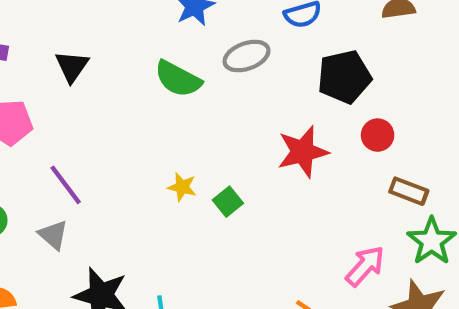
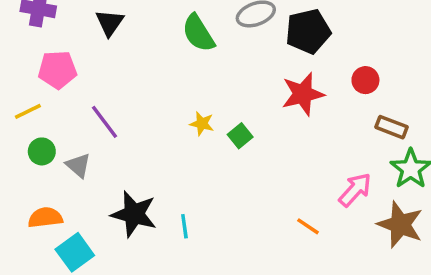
black pentagon: (344, 77) -> (308, 31), moved
green semicircle: (178, 79) -> (198, 33), turned 30
gray triangle: (53, 235) -> (78, 165), moved

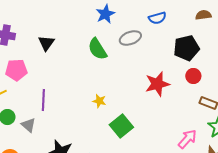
black pentagon: (308, 31) -> (186, 48), moved
purple line: (104, 122) -> (43, 100), turned 40
green square: (240, 136) -> (121, 126), moved, size x1.6

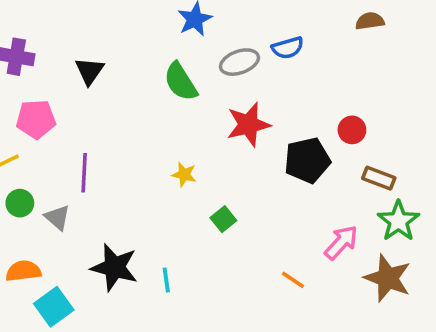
blue semicircle: (157, 18) -> (288, 48), moved
black pentagon: (186, 48) -> (307, 160), moved
red star: (157, 84) -> (248, 125), moved
green square: (121, 126) -> (223, 219), size x0.6

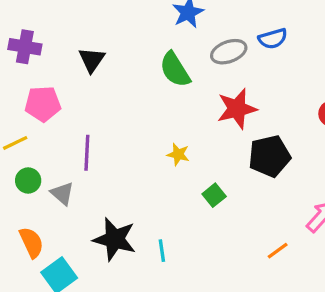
black pentagon: (307, 160) -> (269, 156), moved
orange semicircle: (23, 271) -> (31, 242), turned 72
orange line: (293, 280) -> (278, 251), turned -70

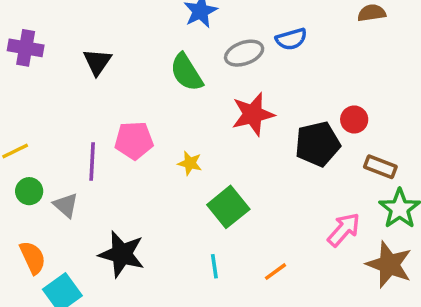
pink pentagon: (43, 104) -> (134, 140), moved
black pentagon: (269, 156) -> (317, 144), moved
green square: (214, 195) -> (228, 207), size x1.6
cyan line: (162, 251) -> (214, 266), moved
orange line: (278, 251) -> (276, 272), moved

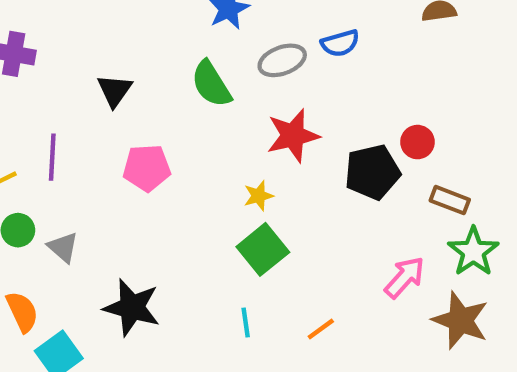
black triangle: (97, 62) -> (115, 90), moved
purple line: (92, 161) -> (52, 157), moved
yellow star: (190, 163) -> (259, 196), moved, turned -30

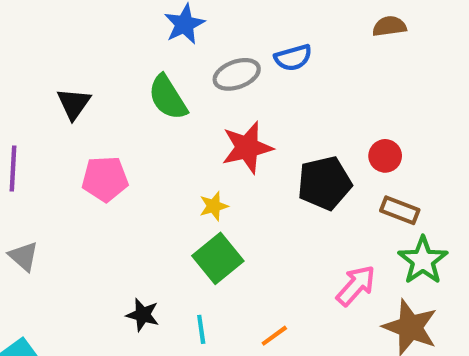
red circle: (417, 142) -> (385, 156), moved
black star: (132, 307) -> (143, 315), moved, size x0.6

